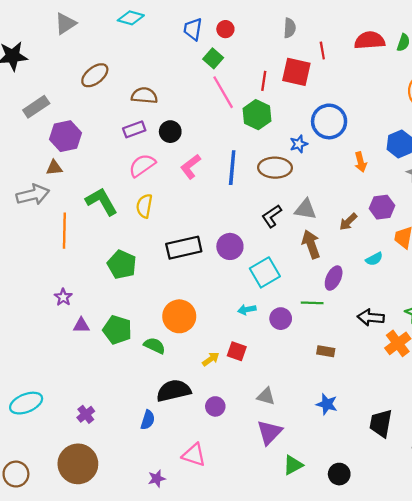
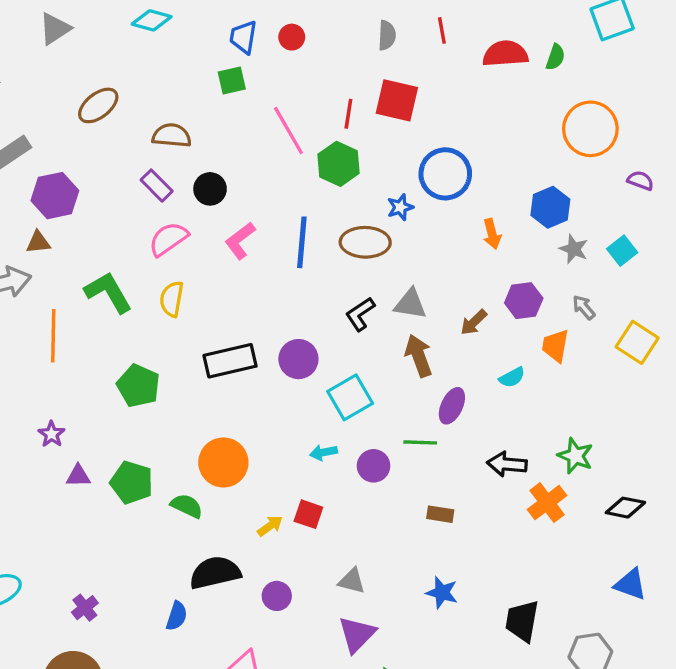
red line: (322, 50) -> (442, 30), moved
green square: (213, 58) -> (232, 80), moved, turned 36
purple rectangle: (134, 129) -> (157, 186), turned 65

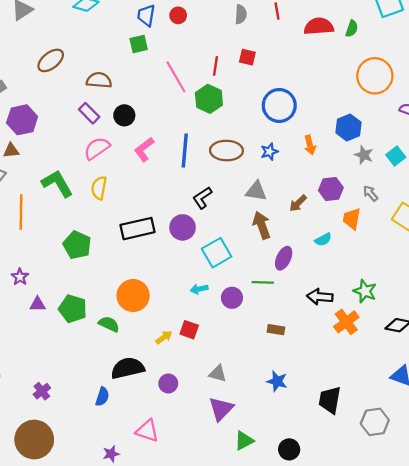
red square: (397, 100) -> (247, 57), size x0.6
blue star: (400, 207) -> (269, 152), moved
black L-shape: (360, 314) -> (202, 198), moved

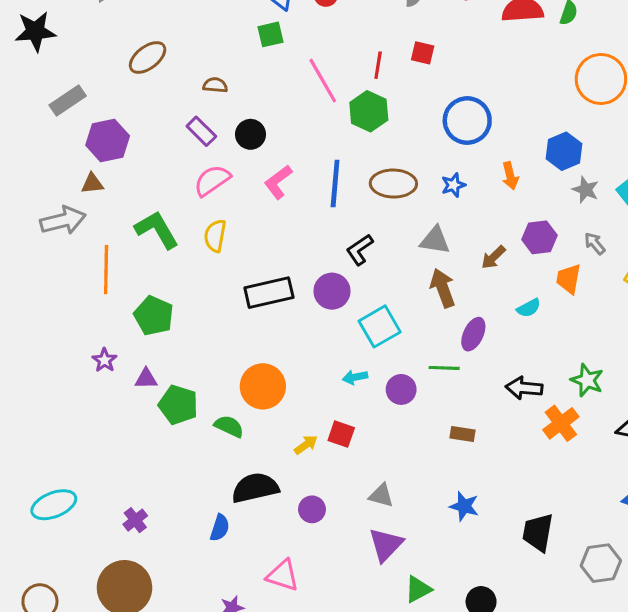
brown semicircle: (99, 80) -> (215, 85), size x0.7
green pentagon: (77, 245) -> (154, 316), moved
purple triangle: (37, 304) -> (146, 379), moved

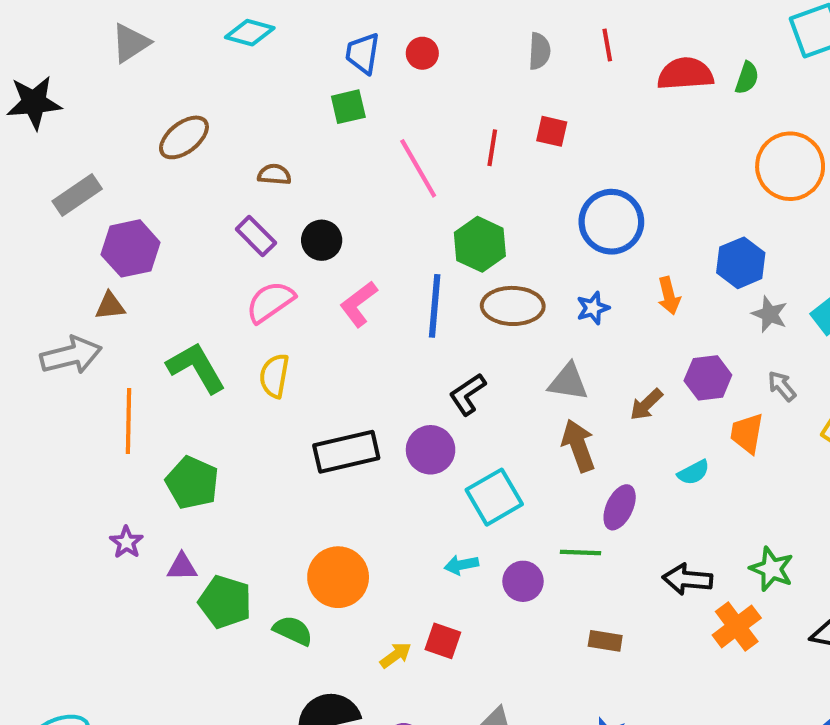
green hexagon: (369, 111) -> (480, 244), moved

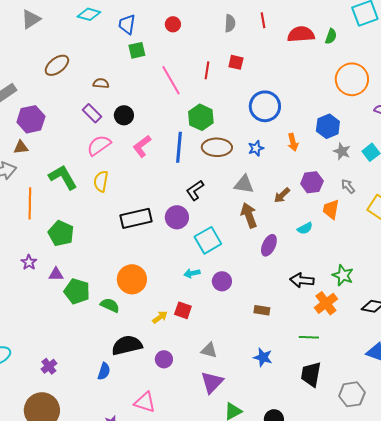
blue trapezoid: (363, 53) -> (127, 24), moved
green line: (581, 553) -> (309, 337), moved

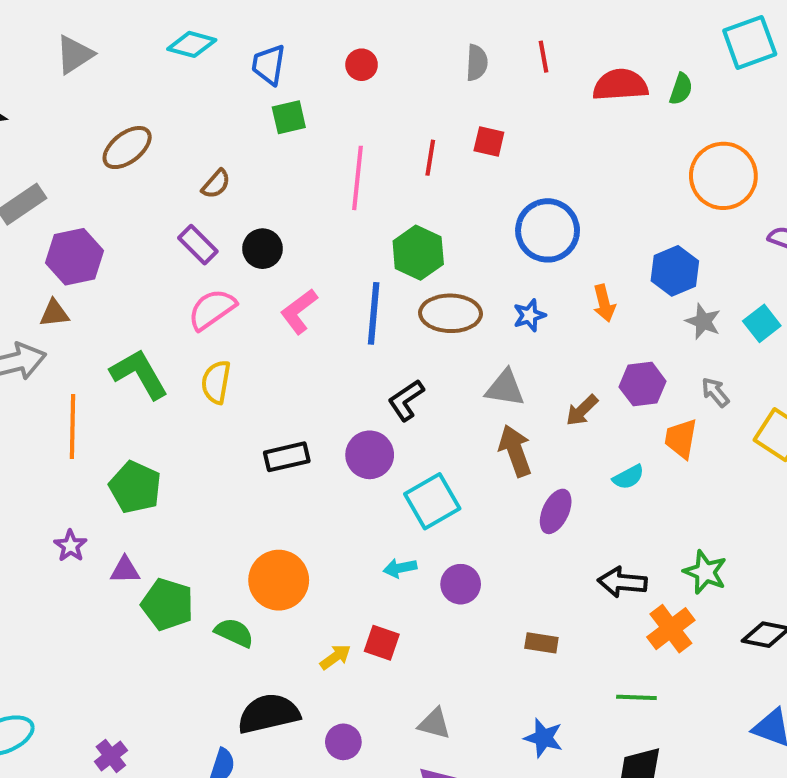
pink line: (171, 80) -> (358, 178), turned 36
brown semicircle: (101, 83) -> (216, 184), turned 126
black rectangle: (136, 218) -> (287, 457), size x0.7

